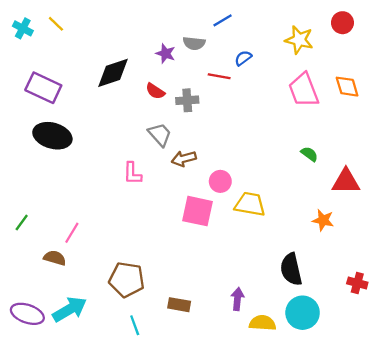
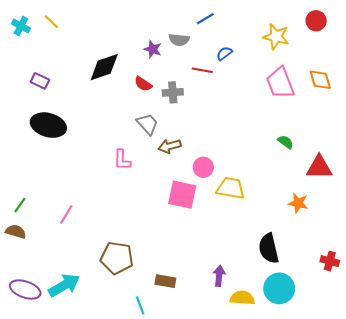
purple rectangle: (43, 88) -> (40, 81), size x0.6
brown semicircle: (55, 258) -> (16, 232), moved
cyan line: (135, 325) -> (140, 305), moved

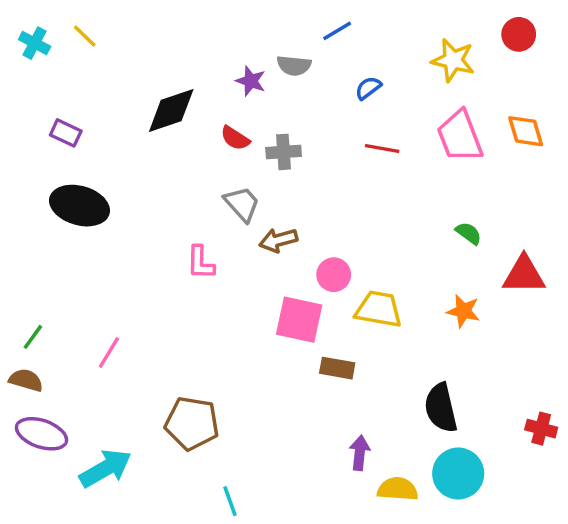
red line: (202, 70) -> (382, 148), moved
orange star: (298, 203) -> (463, 311), moved
brown rectangle: (165, 281) -> (337, 368), moved
purple ellipse: (25, 290) -> (41, 434), moved

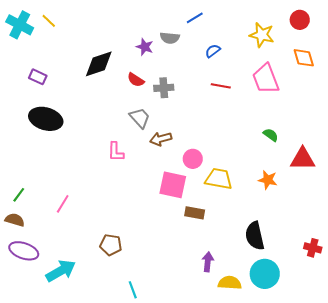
cyan cross: (35, 43) -> (20, 25), size x1.5
orange diamond: (526, 131) -> (304, 58), moved
brown pentagon: (192, 423) -> (111, 245), size x0.7

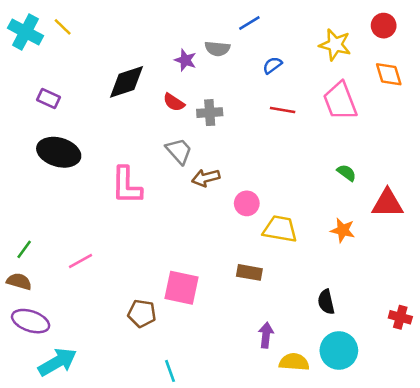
pink L-shape: (116, 152) -> (127, 185), moved, size x1.5
pink square: (173, 185) -> (182, 288), moved
pink line: (63, 204) -> (80, 261), turned 30
black semicircle: (255, 236) -> (326, 302), size x0.7
cyan arrow: (61, 271) -> (57, 362), moved

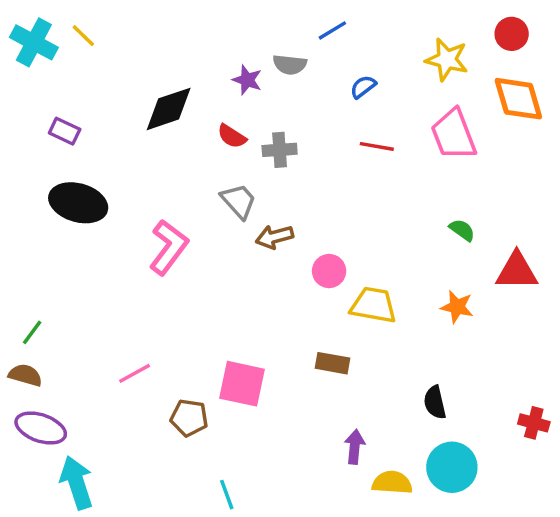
orange diamond: (389, 74) -> (518, 99), size x1.4
pink L-shape: (127, 185) -> (169, 247), turned -144
pink line: (80, 261) -> (135, 373), moved
cyan arrow: (57, 362) -> (77, 483), turned -78

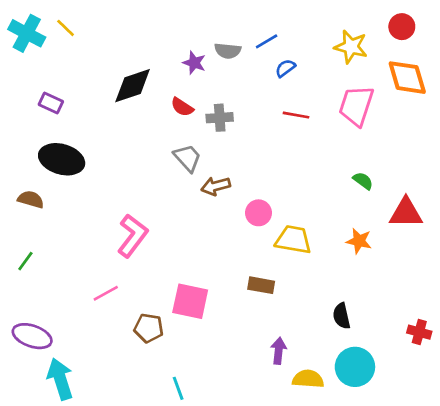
blue line: (332, 30) -> (267, 41), moved
pink trapezoid: (454, 135) -> (356, 106), turned 39
pink L-shape: (169, 247) -> (133, 236), moved
brown semicircle: (25, 375) -> (31, 199), moved

